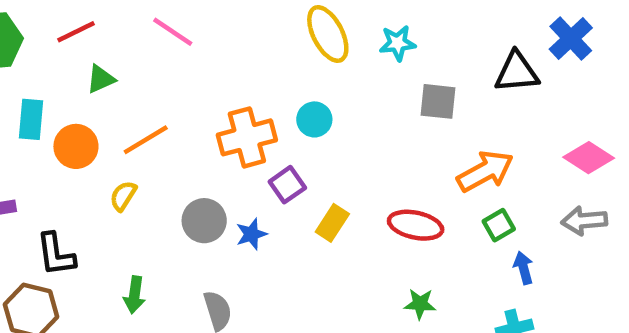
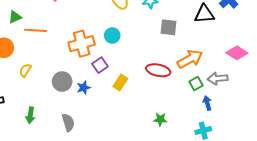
orange line: (146, 140) -> (36, 30), moved, turned 35
gray arrow: (584, 221) -> (218, 78), moved
red ellipse: (416, 225) -> (158, 70), moved

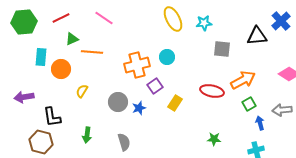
gray arrow: (218, 78) -> (282, 110), moved

